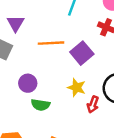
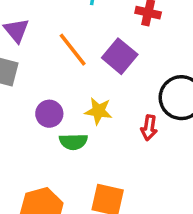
orange line: (51, 43) -> (73, 50), turned 65
yellow star: (77, 88) -> (98, 111), moved

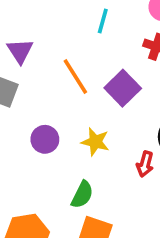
green semicircle: (73, 142) -> (82, 195), moved, turned -68

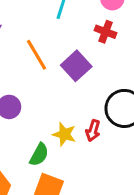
yellow star: (95, 142) -> (64, 134), moved

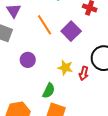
yellow star: (64, 134) -> (65, 68), moved

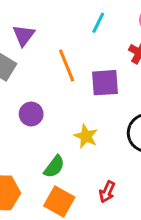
purple square: (71, 31) -> (105, 83), turned 30
red arrow: (84, 73) -> (107, 192), moved

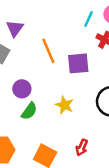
cyan line: (98, 23) -> (89, 19), moved
green semicircle: (54, 167) -> (29, 111), moved

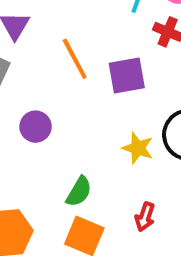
yellow star: (64, 105) -> (138, 148), moved
green semicircle: (29, 111) -> (79, 192), moved

